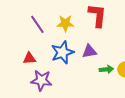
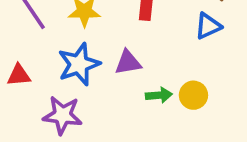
purple star: (41, 80) -> (62, 115), moved

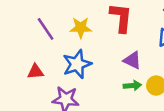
purple triangle: (128, 62) -> (132, 60), moved, turned 36

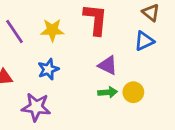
blue star: (77, 64) -> (48, 69), size x0.7

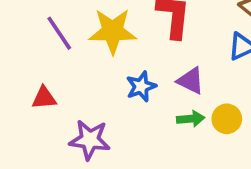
yellow star: (52, 30) -> (113, 31), size x1.4
blue star: (48, 69) -> (141, 86), moved

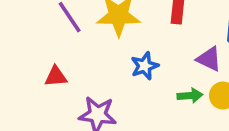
purple triangle: (191, 81) -> (209, 59), moved

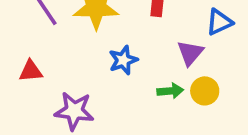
purple triangle: (209, 59) -> (190, 53), turned 44

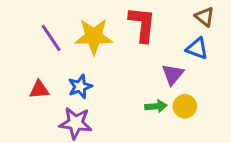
blue triangle: (219, 22) -> (197, 49), turned 45
blue star: (123, 60) -> (80, 87), moved

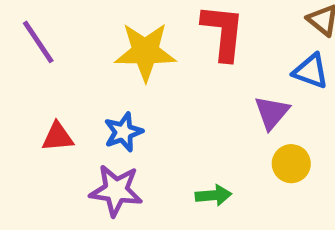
purple line: (51, 38) -> (38, 42), moved
green arrow: (156, 106) -> (213, 195), moved

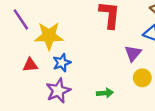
yellow star: (145, 52) -> (49, 36), moved
purple star: (116, 190) -> (58, 91), turned -30

